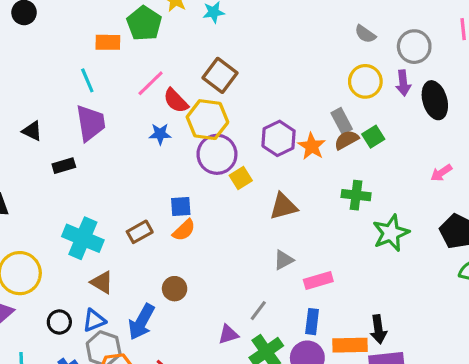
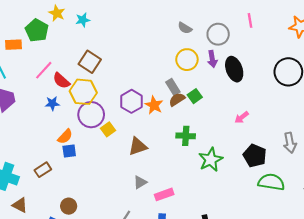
orange semicircle: (184, 230) -> (65, 136), moved

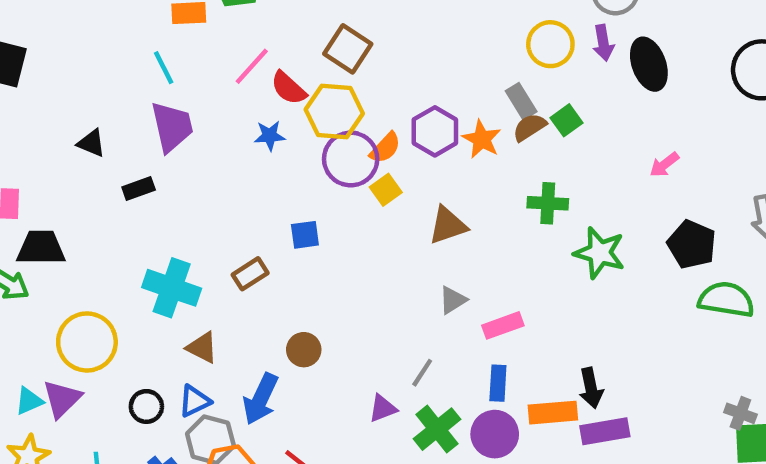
orange semicircle: (65, 136) -> (385, 148), moved
green star: (211, 160) -> (600, 253), turned -30

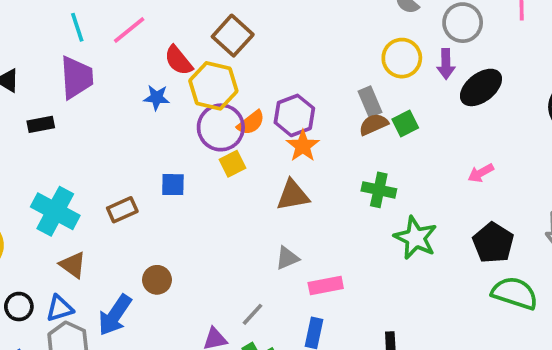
black ellipse: (649, 64) -> (481, 87), turned 63
pink line: (252, 66) -> (129, 30), moved
orange star: (482, 139) -> (303, 146), moved
yellow square: (386, 190) -> (232, 164), moved

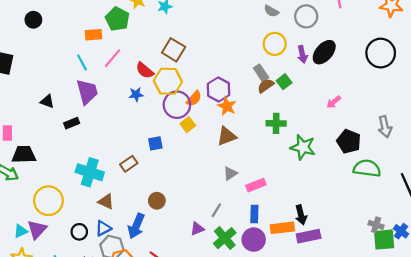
purple arrow: (446, 64) -> (302, 54), moved

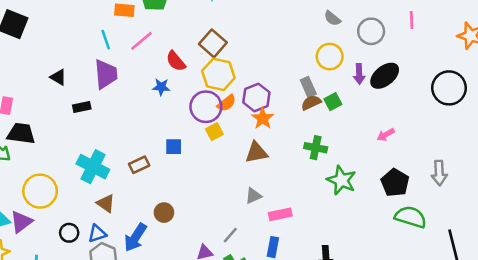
yellow hexagon: (168, 81) -> (218, 74), moved

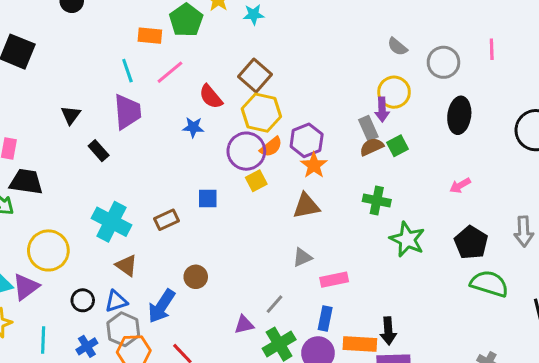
purple arrow: (359, 74) -> (382, 109), moved
black ellipse: (385, 76) -> (459, 115), turned -44
black triangle: (58, 77) -> (71, 115), turned 36
black rectangle: (82, 107) -> (99, 151), turned 60

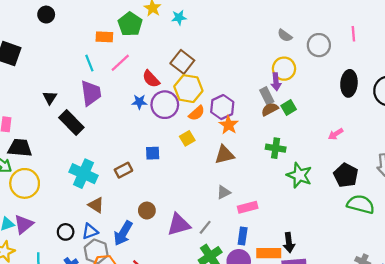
black ellipse: (459, 115) -> (349, 83), moved
black rectangle: (99, 151) -> (71, 122), size x1.6
purple circle: (246, 151) -> (165, 105), moved
yellow circle: (48, 250) -> (25, 183), moved
purple triangle: (244, 325) -> (179, 225), moved, size x1.6

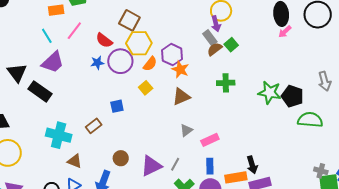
purple trapezoid: (91, 93) -> (53, 62), turned 65
black triangle: (50, 98) -> (17, 73), size x1.5
pink arrow: (336, 134) -> (285, 32), moved
green star: (299, 175) -> (270, 93), moved

